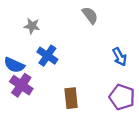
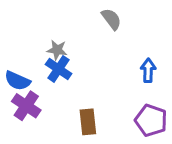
gray star: (32, 26) -> (57, 50), moved
blue arrow: (120, 57) -> (148, 70), turned -150

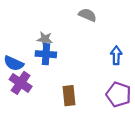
gray semicircle: (111, 19) -> (87, 15), turned -30
blue cross: (59, 69) -> (46, 54), turned -30

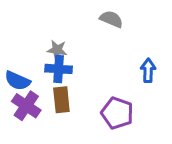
purple pentagon: (119, 94) -> (117, 113), moved
brown rectangle: (69, 96) -> (61, 100), moved

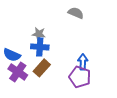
blue arrow: (148, 70) -> (83, 62), moved
brown rectangle: (61, 100) -> (42, 68), turned 48

